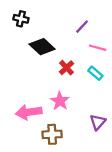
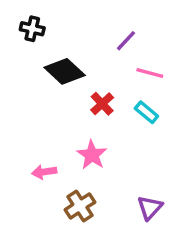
pink arrow: (29, 112) -> (44, 172), size x0.6
purple triangle: (98, 122) -> (150, 208), moved
brown cross: (52, 134) -> (80, 206), turned -30

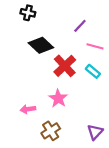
black cross: (32, 29) -> (28, 13), moved
red cross: (102, 104) -> (65, 66), size x1.5

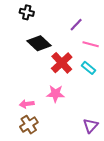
pink star: (58, 98) -> (56, 94), turned -30
brown cross: (51, 131) -> (29, 125), moved

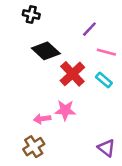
pink arrow: (27, 104) -> (42, 119), moved
purple triangle: (91, 126) -> (106, 148), turned -35

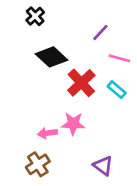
black cross: (31, 15) -> (35, 16), turned 35
purple triangle: (106, 148) -> (103, 166), moved

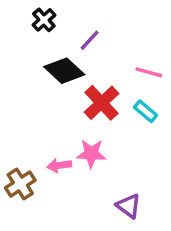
purple line: (100, 33) -> (90, 40), moved
brown cross: (38, 164) -> (20, 184), moved

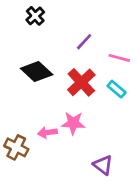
purple line: (90, 40) -> (84, 42), moved
black diamond: (64, 71) -> (37, 71), moved
brown cross: (20, 184) -> (16, 147), turned -30

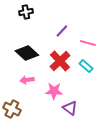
black cross: (35, 16) -> (26, 12), turned 32
pink arrow: (47, 132) -> (27, 80), moved
purple triangle: (103, 165) -> (70, 108), moved

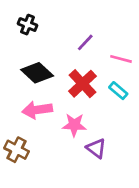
black cross: (26, 12) -> (27, 25), moved, turned 32
pink arrow: (27, 80) -> (37, 110), size x1.5

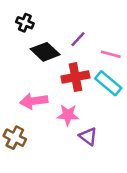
black diamond: (37, 73) -> (45, 52), moved
red cross: (82, 84) -> (75, 77), turned 32
cyan rectangle: (118, 91) -> (108, 83), size x1.5

